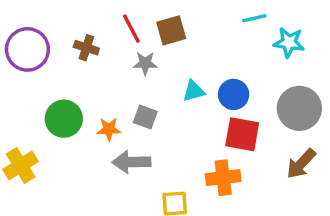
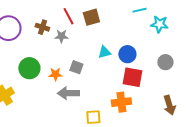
gray star: (145, 63) -> (61, 36), moved
gray circle: (299, 108) -> (165, 62), size x0.6
brown arrow: (301, 164) -> (169, 105), moved, turned -60

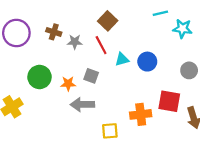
red line: (68, 16) -> (101, 45), moved
brown square: (91, 17) -> (108, 21), turned -30
red square: (132, 77) -> (169, 101), moved

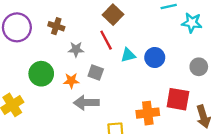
gray star: (75, 42) -> (76, 49), moved

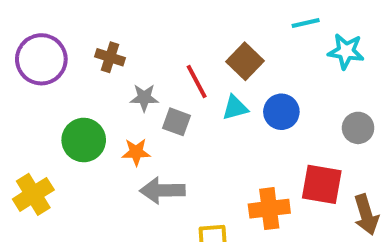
brown square: (113, 15) -> (245, 61), moved
gray square: (96, 73) -> (176, 122), moved

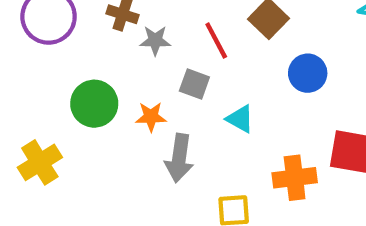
gray star: (144, 98) -> (155, 40), moved
cyan triangle: (235, 108) -> (240, 119), moved, turned 44
gray arrow: (162, 190) -> (179, 158), turned -81

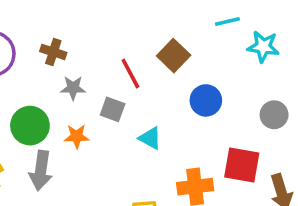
gray star: (155, 40) -> (73, 88), moved
gray arrow: (179, 158) -> (41, 170), moved

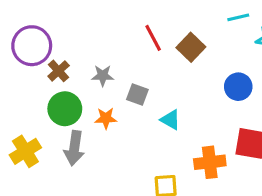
brown cross: (53, 52) -> (59, 71), moved, turned 30
red line: (130, 74) -> (153, 38), moved
blue circle: (206, 100) -> (238, 87), moved

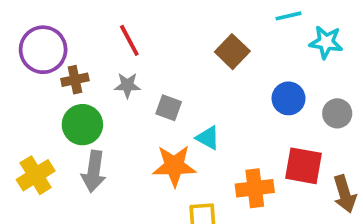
red line: (153, 38) -> (129, 40), moved
brown cross: (59, 71) -> (75, 80), turned 30
orange star: (106, 118) -> (174, 166), moved, size x1.6

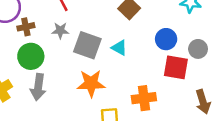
gray square: (169, 108) -> (87, 45), size x1.6
cyan triangle: (208, 138) -> (119, 48), moved
red square: (304, 166) -> (176, 67), moved

